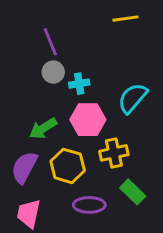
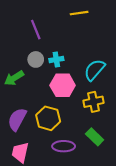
yellow line: (125, 19) -> (79, 13), moved
gray circle: (53, 72) -> (36, 59), moved
green arrow: (43, 128) -> (14, 78), moved
yellow cross: (114, 153) -> (94, 102), moved

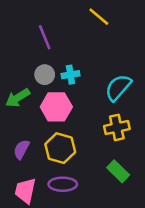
yellow line: (79, 13) -> (99, 17), turned 48
pink hexagon: (63, 85) -> (56, 107), moved
purple semicircle: (17, 119) -> (21, 149), size x0.7
purple ellipse: (64, 146) -> (63, 184), moved

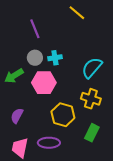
yellow cross: (117, 127) -> (91, 99), turned 30
yellow hexagon: (60, 148) -> (63, 115), moved
green rectangle: (118, 171) -> (92, 133), turned 72

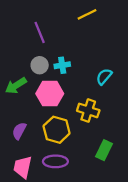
yellow line: (77, 13) -> (87, 14), turned -66
cyan semicircle: (92, 68) -> (104, 77), size x0.7
yellow cross: (91, 99) -> (88, 110), moved
yellow hexagon: (63, 115) -> (57, 130), moved

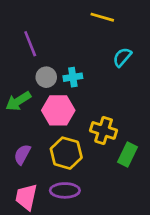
yellow line: (87, 14) -> (102, 17), turned 42
purple line: (40, 32) -> (30, 44), moved
cyan semicircle: (104, 77) -> (122, 57), moved
green rectangle: (104, 150) -> (128, 154), moved

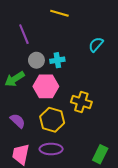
yellow line: (102, 17) -> (59, 13), moved
purple semicircle: (22, 154) -> (18, 121), turned 105
green rectangle: (128, 154) -> (100, 154), moved

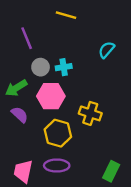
purple semicircle: (18, 121) -> (20, 115), moved

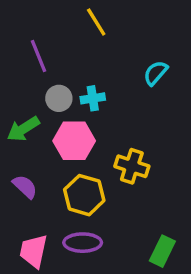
yellow line: (66, 15) -> (96, 22), turned 42
purple semicircle: (20, 115) -> (25, 187), moved

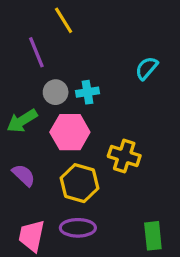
yellow line: (96, 22) -> (64, 20), moved
green rectangle: (162, 251) -> (153, 236), turned -32

